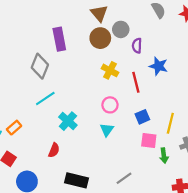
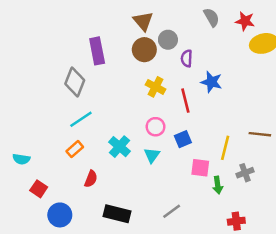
blue square: (142, 117) -> (183, 139), moved
cyan cross: (68, 121) -> (119, 147), moved
orange rectangle: (14, 128) -> (75, 149), moved

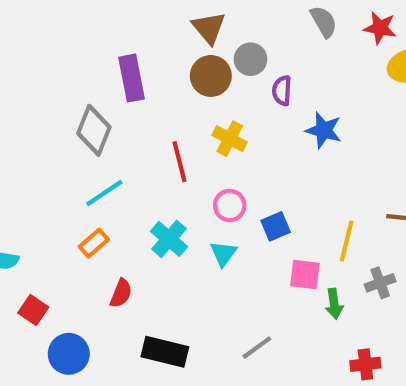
red line: (185, 101) -> (179, 162), moved

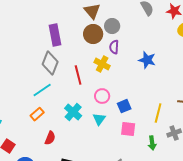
purple semicircle: (282, 91) -> (114, 47), moved
gray diamond: (94, 130) -> (50, 63), moved
pink square: (305, 274) -> (128, 129), moved

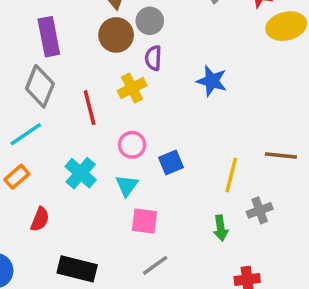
yellow cross: (102, 64) -> (132, 88), turned 35
pink square: (128, 129) -> (144, 221), moved

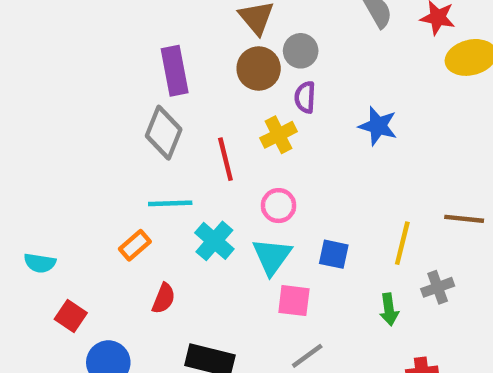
cyan line: (26, 134) -> (170, 203), moved, turned 32
blue square: (171, 163) -> (334, 254), moved, turned 35
cyan triangle: (127, 186) -> (272, 256), size x1.4

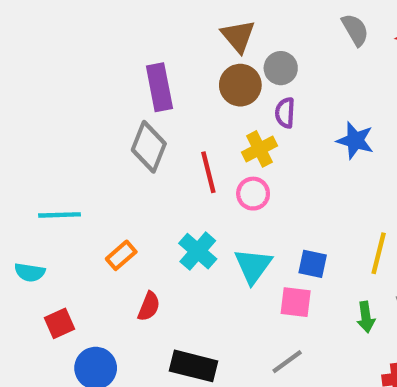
cyan line: (170, 203) -> (59, 215), moved
pink circle: (279, 206) -> (253, 194), moved
pink square: (294, 301) -> (296, 302), moved
red square: (71, 316) -> (59, 323), turned 32

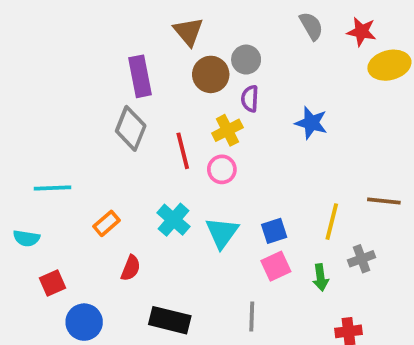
brown triangle: (238, 36) -> (188, 32), moved
blue square: (313, 264) -> (274, 231), turned -30
pink square: (296, 302) -> (276, 266), moved, turned -32
gray line: (287, 362) -> (252, 316), turned -52

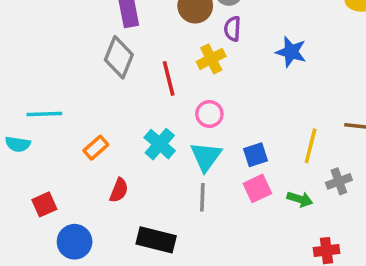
pink circle: (222, 169) -> (209, 114), moved
cyan semicircle: (26, 238) -> (18, 144), moved
green arrow: (321, 277) -> (300, 199), turned -65
gray line: (252, 316) -> (202, 197), moved

